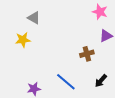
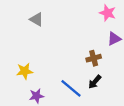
yellow star: (23, 40) -> (25, 71), moved
black arrow: (101, 81) -> (95, 82), moved

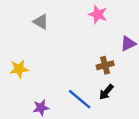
pink star: (108, 13) -> (98, 14), moved
yellow star: (25, 71) -> (19, 69), moved

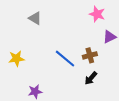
pink star: (98, 14) -> (97, 14), moved
blue line: (80, 99) -> (65, 59), moved

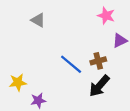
yellow star: (16, 59) -> (18, 82), moved
black arrow: (91, 78) -> (99, 86), size x1.5

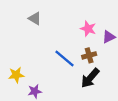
pink star: (106, 16) -> (88, 29), moved

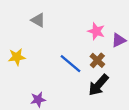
brown cross: (89, 55) -> (97, 60), turned -32
yellow star: (16, 75) -> (17, 57), moved

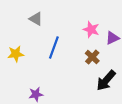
blue line: (70, 64) -> (54, 48), moved, turned 70
black arrow: (98, 85) -> (106, 80), moved

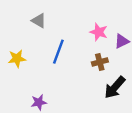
brown cross: (92, 57) -> (100, 62), turned 32

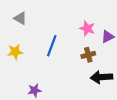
gray triangle: (39, 21) -> (20, 18), moved
black arrow: (115, 87) -> (102, 77), turned 45

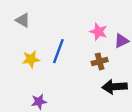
yellow star: (15, 52) -> (31, 59), moved

